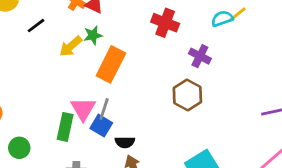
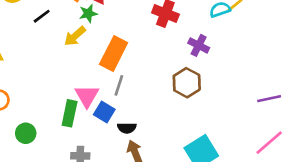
green star: (93, 35) -> (88, 14), moved
gray line: (104, 109) -> (119, 85), moved

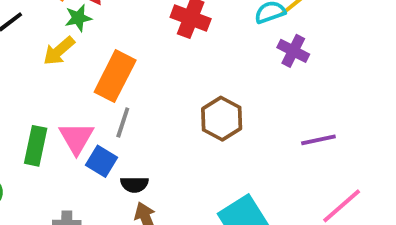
purple cross: (199, 45) -> (293, 51), moved
purple line: (269, 99) -> (318, 140), moved
green rectangle: (70, 113) -> (36, 146), moved

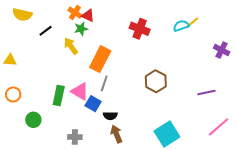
yellow arrow: (59, 51) -> (71, 46), turned 96
purple cross: (293, 51) -> (222, 50), moved
pink triangle: (76, 138) -> (80, 91), turned -30

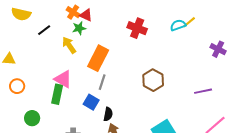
pink triangle: (80, 91) -> (63, 79), moved
orange circle: (13, 94) -> (17, 86), moved
black semicircle: (110, 116) -> (108, 114), turned -80

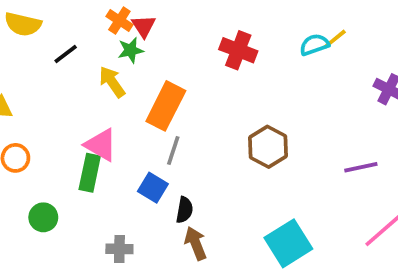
red triangle: (86, 15) -> (144, 26), turned 32

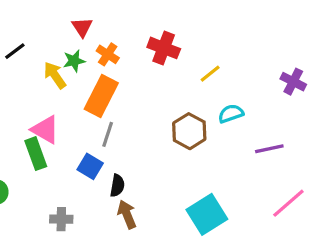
orange cross: (119, 21) -> (108, 54), moved
yellow line: (335, 39) -> (210, 74), moved
cyan semicircle: (314, 45) -> (231, 114), moved
green star: (131, 50) -> (74, 61), moved
green rectangle: (90, 173) -> (36, 154), turned -32

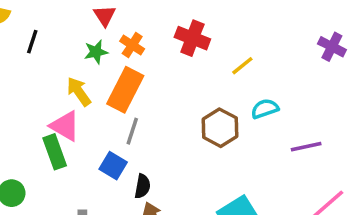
black line: (15, 51) -> (32, 42), turned -35
yellow arrow: (55, 75) -> (79, 92), moved
purple cross: (293, 82) -> (332, 47), moved

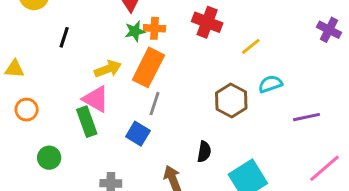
black line: (32, 42) -> (64, 37), moved
orange cross: (132, 45) -> (154, 28), turned -30
green star: (96, 52) -> (135, 31), moved
yellow arrow: (79, 92) -> (108, 69), turned 104
black semicircle: (142, 186) -> (204, 152), moved

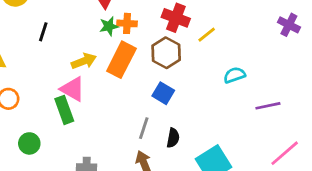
yellow line: (251, 46) -> (207, 35), moved
brown hexagon: (231, 101) -> (166, 53), moved
gray line: (154, 104) -> (144, 128), moved
blue square: (138, 134) -> (163, 93), moved

